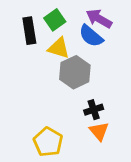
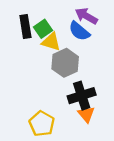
green square: (55, 20) -> (43, 29), moved
black cross: (94, 110) -> (82, 96), size x1.6

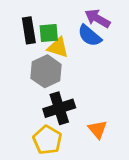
green square: (43, 29) -> (49, 33), turned 30
gray hexagon: (65, 63) -> (46, 71), moved
black cross: (82, 96) -> (59, 108), moved

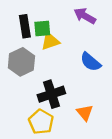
blue semicircle: (90, 36) -> (91, 62), moved
yellow triangle: (58, 48) -> (50, 41), turned -36
gray hexagon: (46, 71) -> (21, 62), moved

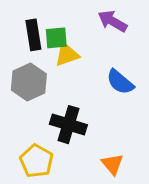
black cross: (51, 94) -> (68, 125), turned 35
orange triangle: (85, 113) -> (113, 164), moved
yellow pentagon: (41, 122) -> (36, 161), moved

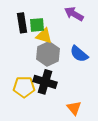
yellow triangle: (67, 55) -> (44, 36), turned 36
gray hexagon: (29, 82) -> (48, 54), moved
yellow pentagon: (36, 161) -> (24, 87), moved, turned -30

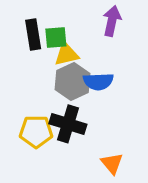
purple arrow: (74, 14) -> (112, 21), turned 72
yellow triangle: (44, 36) -> (66, 54), turned -30
blue semicircle: (79, 54) -> (98, 81), moved, turned -42

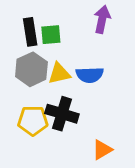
yellow triangle: (66, 54) -> (59, 73), moved
gray hexagon: (72, 81) -> (31, 69), moved
orange triangle: (112, 163) -> (102, 150), turned 40

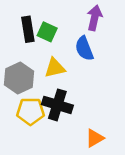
green square: (51, 35) -> (47, 32), turned 30
gray hexagon: (31, 69) -> (19, 78), moved
blue semicircle: (90, 75) -> (84, 49), moved, turned 70

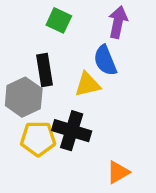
black rectangle: (28, 29) -> (44, 70), moved
green square: (47, 32) -> (59, 20), moved
yellow triangle: (55, 68) -> (88, 84), moved

